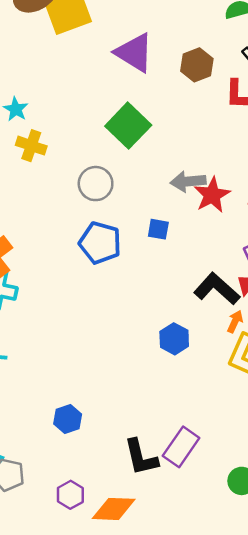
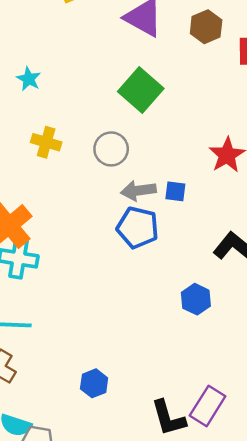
yellow cross: (31, 146) -> (46, 142), moved
gray arrow: (188, 181) -> (138, 191), moved
blue pentagon: (100, 243) -> (138, 227), moved

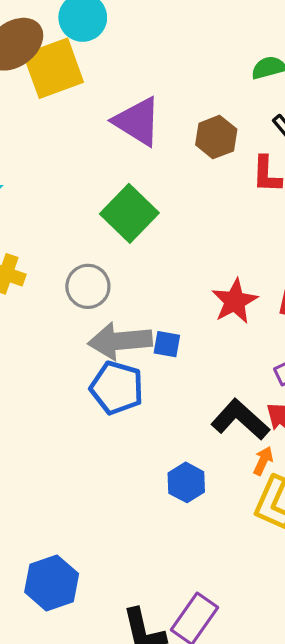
gray arrow: (138, 191) -> (120, 341), size x1.4
blue hexagon: (94, 383) -> (52, 583), size x1.5

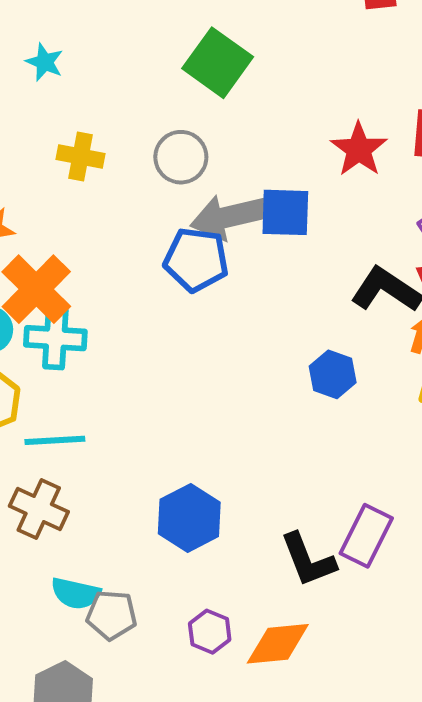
blue square: (167, 344) -> (285, 212), size x1.6
blue pentagon: (117, 388) -> (196, 260), moved

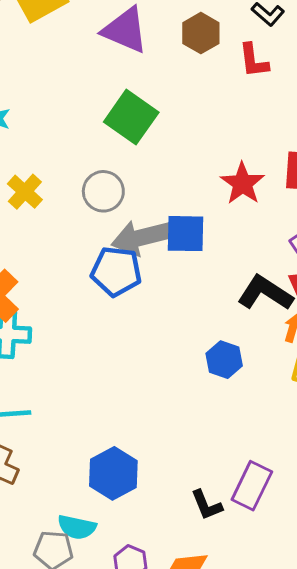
yellow cross: (81, 156) -> (25, 192), turned 32
black L-shape: (308, 560) -> (207, 505), size x0.7
cyan semicircle: (76, 593) -> (77, 527), moved

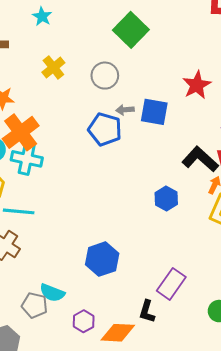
gray arrow: (141, 237) -> (125, 110), size x0.5
blue hexagon: (113, 473) -> (102, 259), moved
black L-shape: (207, 505) -> (147, 311), moved, turned 30

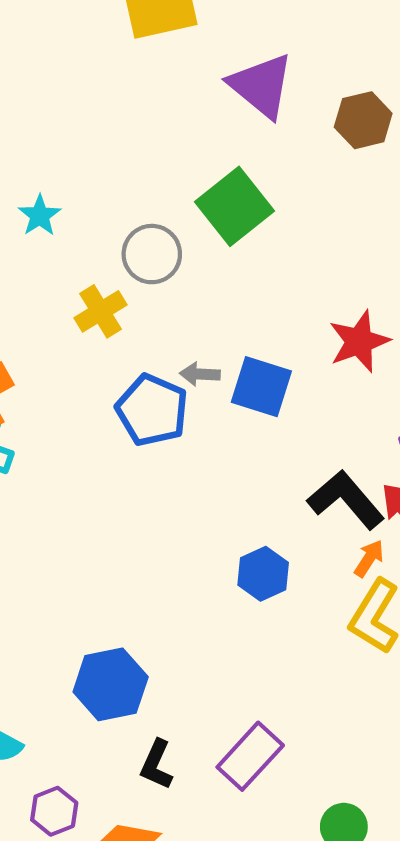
cyan star: (42, 16) -> (40, 215), moved
yellow cross: (53, 68) -> (100, 311), moved
gray circle: (105, 76) -> (152, 254), moved
black L-shape: (147, 311) -> (156, 765), moved

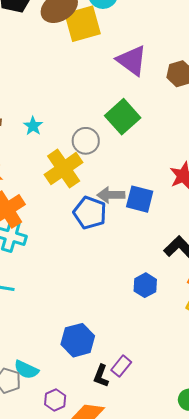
yellow cross: (100, 311) -> (64, 169), size x1.6
gray arrow: (200, 374) -> (111, 195), size x1.5
purple rectangle: (250, 756) -> (121, 366), moved, size x0.7

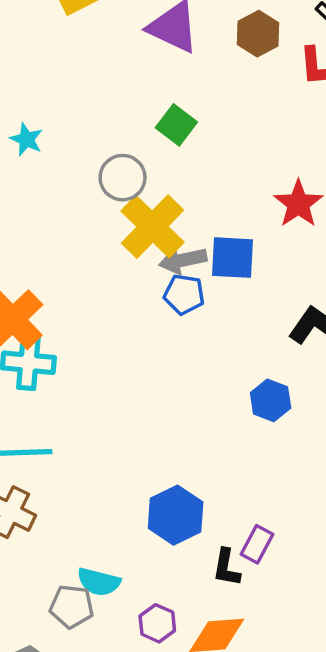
green square: (123, 117) -> (176, 125), size x0.7
cyan star: (33, 126) -> (26, 139), moved
yellow cross: (64, 169) -> (153, 227), moved
blue pentagon: (90, 213) -> (184, 294), moved, size x0.7

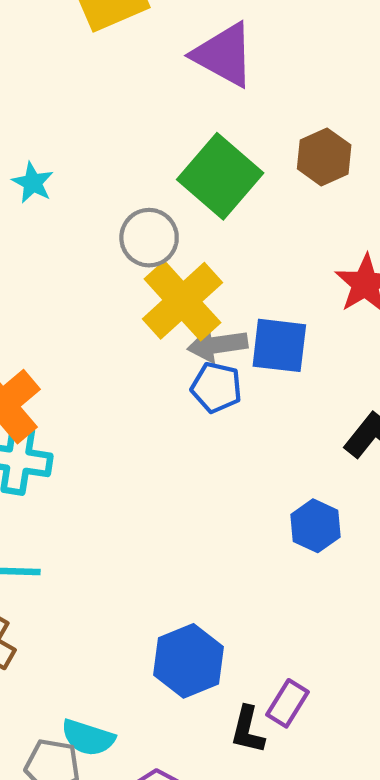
brown hexagon: (258, 34) -> (324, 157), moved
green square: (176, 125) -> (220, 176), size x1.6

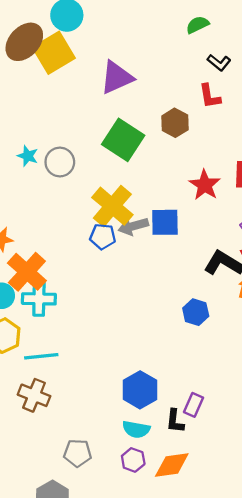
purple triangle: (224, 55) -> (117, 77), turned -45
gray circle: (149, 238) -> (60, 162), moved
blue pentagon: (216, 387) -> (103, 237), moved
cyan semicircle: (88, 738) -> (136, 429), moved

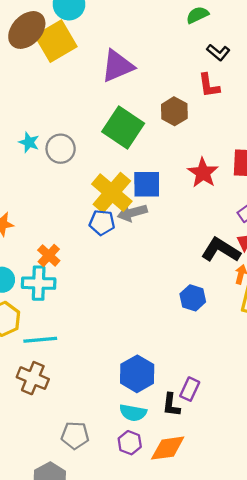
blue square: (165, 222) -> (147, 184), moved
orange cross: (27, 272) -> (49, 255), moved, size x0.6

